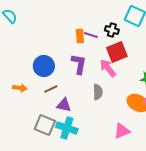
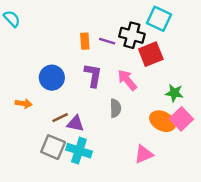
black cross: (112, 30) -> (132, 35), size x1.5
orange rectangle: (80, 36) -> (85, 41), moved
red square: (117, 52) -> (151, 54), moved
brown line: (51, 89) -> (60, 118), moved

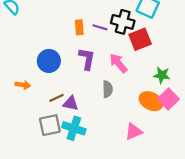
gray square: (53, 147) -> (50, 125), turned -35

